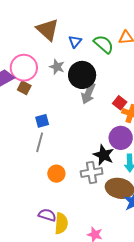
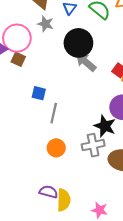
gray star: (57, 67) -> (45, 24), moved
gray arrow: (88, 93) -> (86, 62), turned 110
blue square: (42, 121) -> (39, 93), turned 32
gray line: (40, 142) -> (54, 113), moved

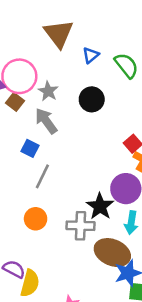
gray star: (45, 24) -> (48, 91), moved
black circle: (78, 43) -> (92, 99), size x0.7
gray arrow: (86, 62) -> (46, 121), moved

